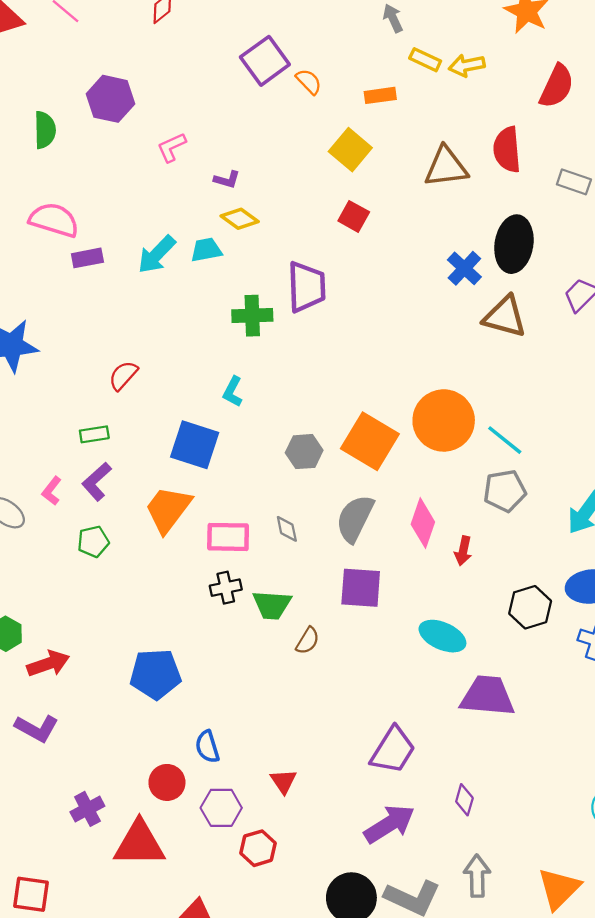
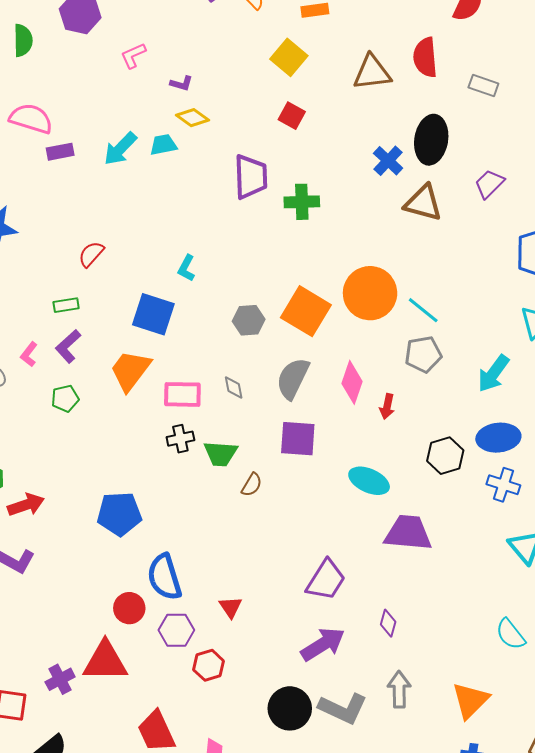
green cross: (252, 316) -> (302, 202), moved
blue semicircle: (207, 747) -> (164, 577), size x1.6
purple cross: (87, 809) -> (60, 679), moved

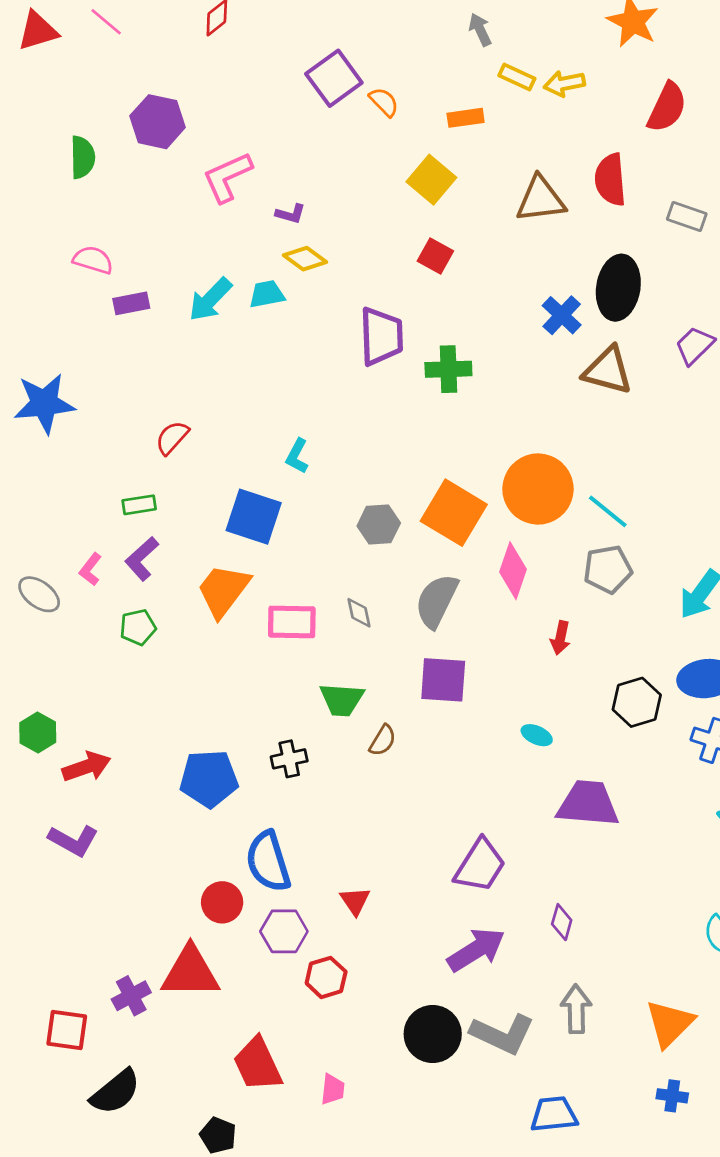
pink L-shape: (133, 55) -> (227, 177), size x1.5
pink semicircle: (31, 119) -> (93, 260), size x0.7
pink diamond: (352, 382) -> (513, 571), moved
black cross: (180, 439) -> (289, 759), moved
cyan ellipse: (369, 481) -> (537, 735), size x0.6

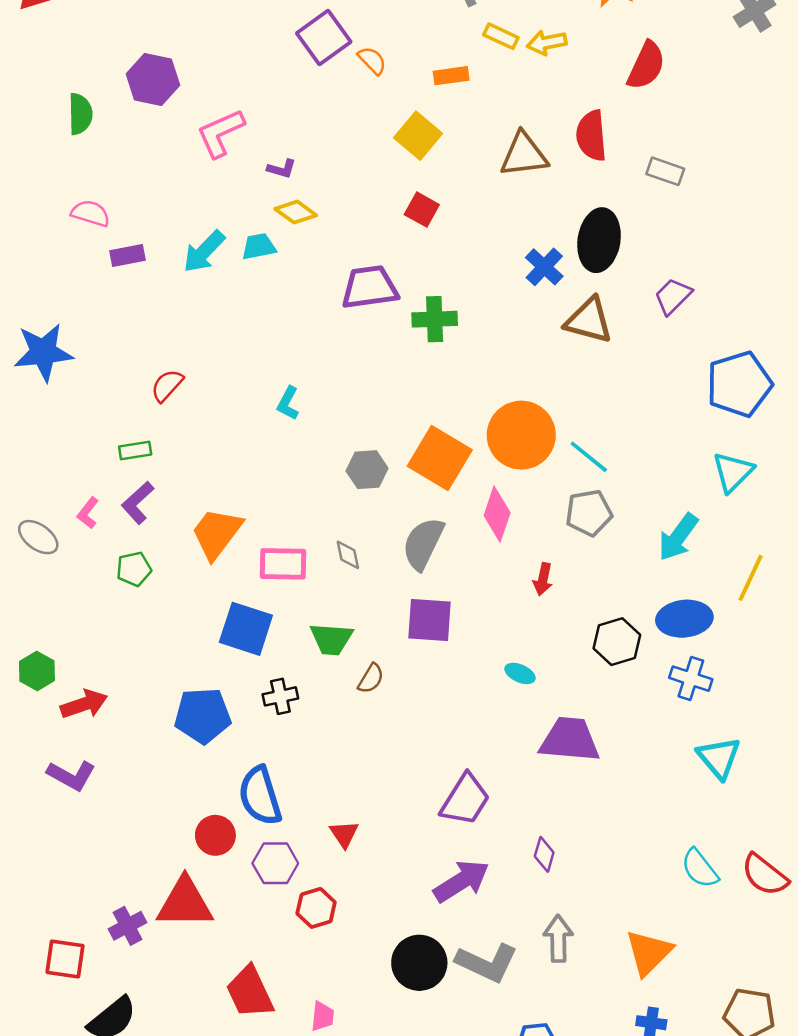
purple trapezoid: (381, 336) -> (370, 287), turned -96
blue square: (254, 517) -> (246, 629), moved

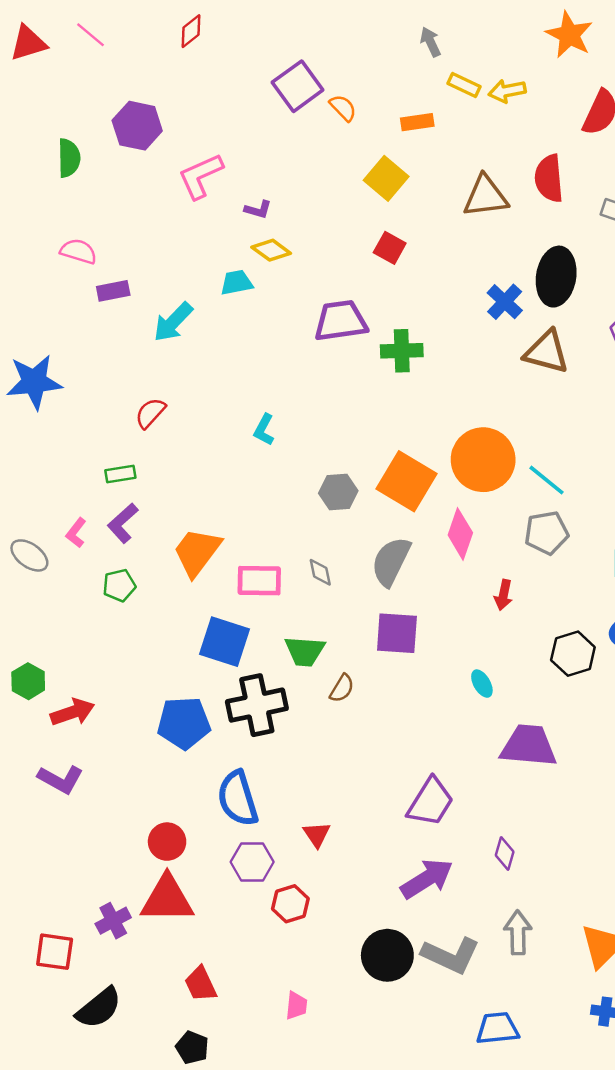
cyan arrow: (204, 252) -> (173, 322), moved
cyan ellipse: (520, 673) -> (482, 684), turned 36
black cross: (280, 696) -> (257, 705), size x1.8
red circle: (215, 835) -> (167, 842), moved
red trapezoid: (250, 992) -> (201, 984), moved, size x0.7

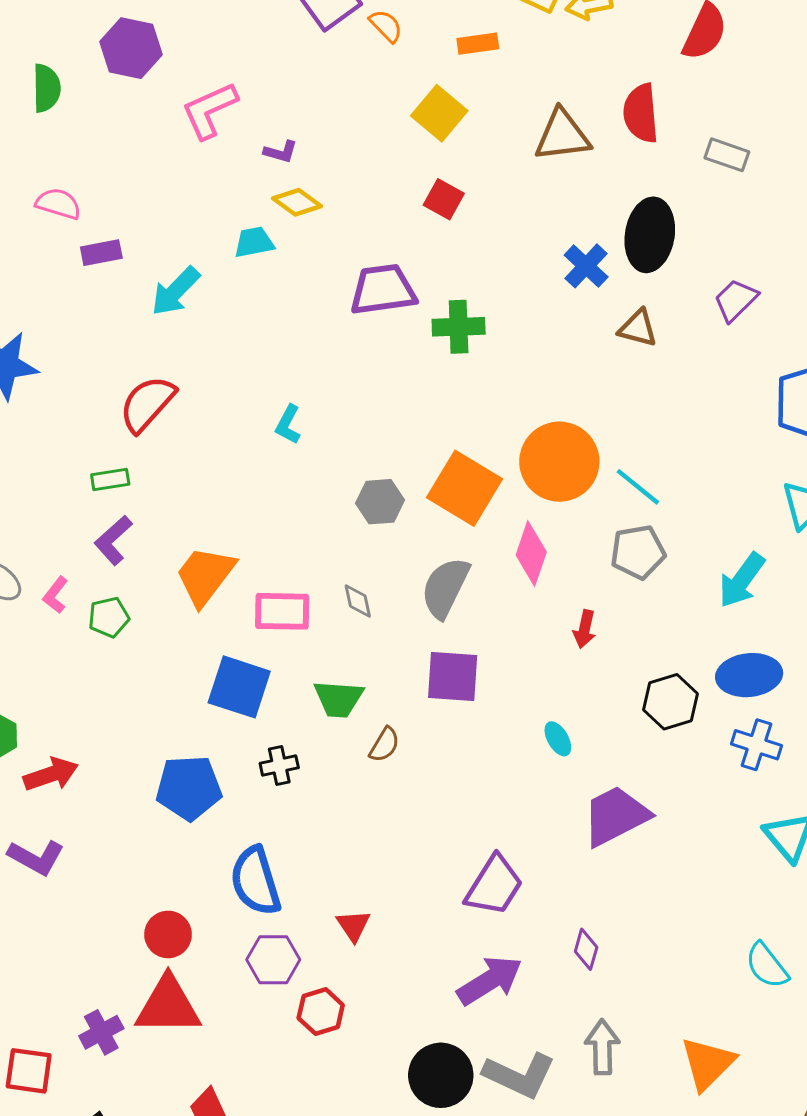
brown triangle: (547, 352) -> (638, 328), size x0.7
red semicircle: (150, 413) -> (147, 404), size x1.5
pink L-shape: (76, 533) -> (55, 595), moved
black cross: (257, 705) -> (279, 765), size x0.5
purple trapezoid: (529, 746) -> (616, 816), turned -32

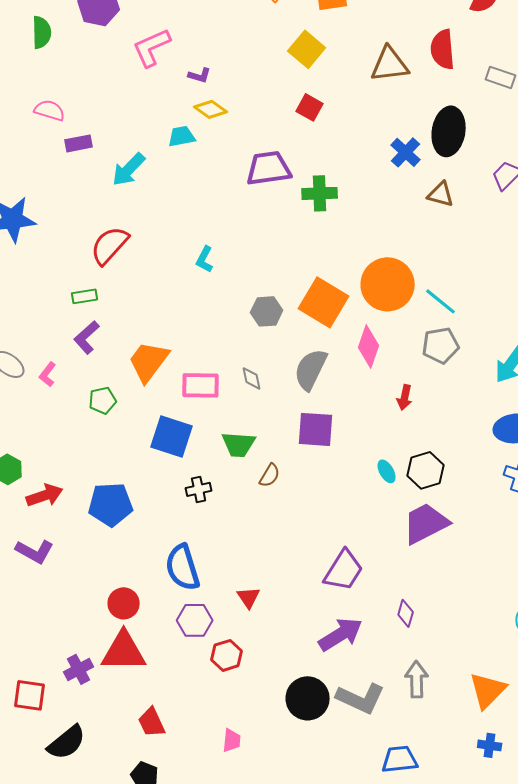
green pentagon: (109, 617) -> (103, 400), moved
black hexagon: (671, 702) -> (426, 470), moved
blue pentagon: (189, 788) -> (111, 504), moved

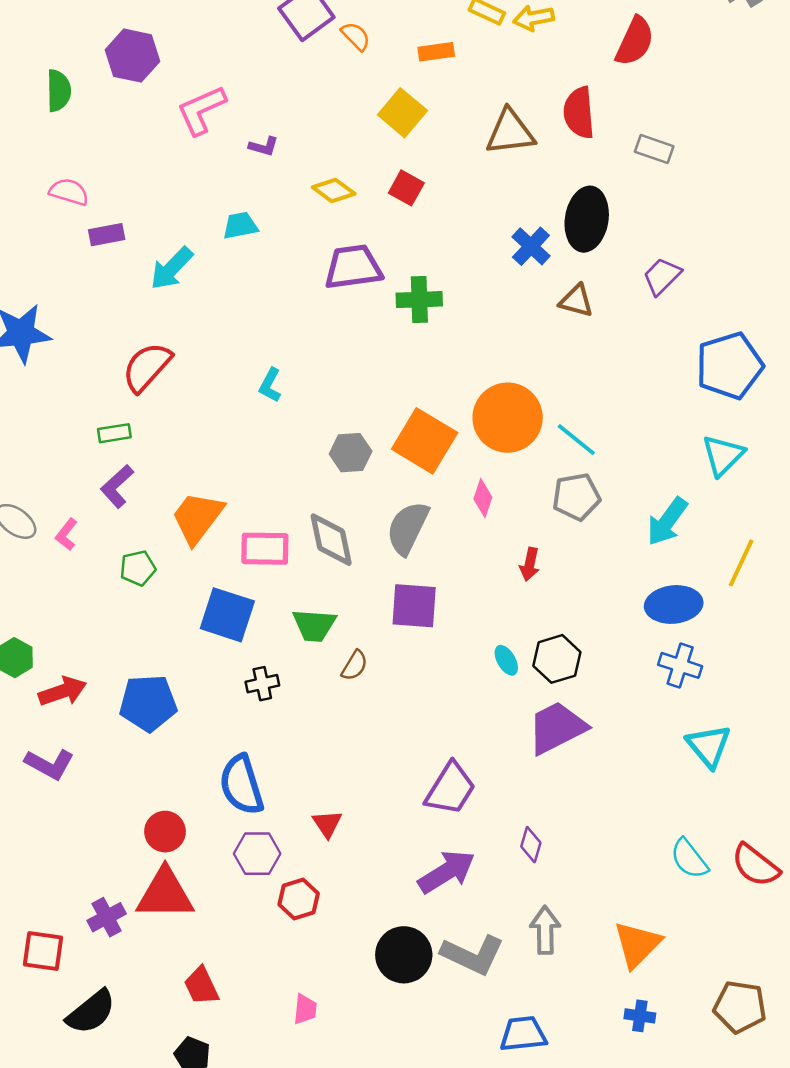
yellow diamond: (211, 109) -> (334, 191), moved
pink diamond: (369, 346) -> (483, 498), size x0.7
gray diamond: (252, 378) -> (331, 540), size x1.8

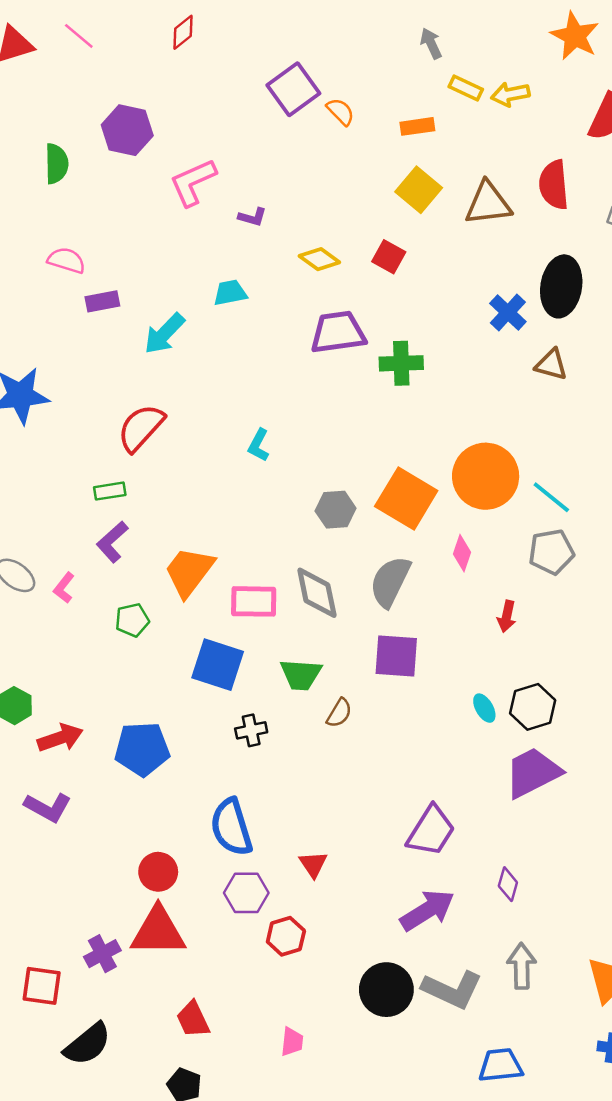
yellow square: (402, 113) -> (419, 190), moved

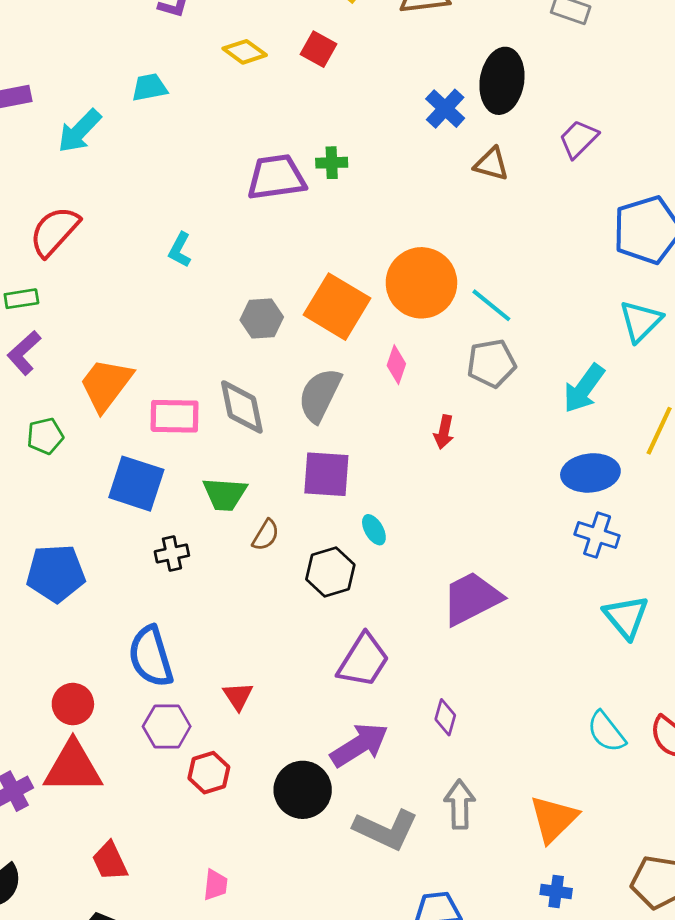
purple trapezoid: (338, 332) -> (276, 177), moved
green cross: (401, 363) -> (332, 163), size x0.7
black hexagon: (533, 707) -> (330, 572), moved
cyan ellipse: (484, 708) -> (374, 530), moved
black circle: (386, 990) -> (303, 790), moved

